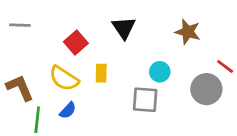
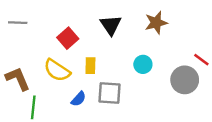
brown star: (188, 32) -> (156, 23), moved, turned -30
gray square: (145, 100) -> (110, 93), moved
blue semicircle: (68, 110) -> (79, 99), moved

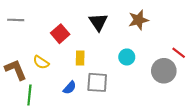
yellow semicircle: (57, 70) -> (41, 62), moved, size x0.7

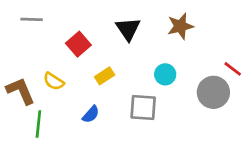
gray line: (16, 20) -> (32, 19), moved
yellow rectangle: (80, 58) -> (105, 76), turned 56
gray square: (97, 82) -> (143, 107), moved

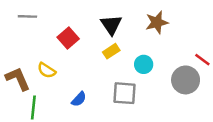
yellow rectangle: (105, 76) -> (111, 51), moved

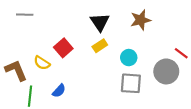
red square: (68, 38) -> (63, 48), moved
gray square: (124, 93) -> (131, 83), moved
blue semicircle: (79, 99) -> (59, 91), moved

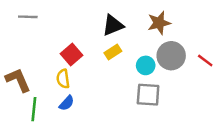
black triangle: (100, 22) -> (113, 25), turned 42
yellow semicircle: (42, 63) -> (63, 79), moved, turned 49
gray circle: (166, 71) -> (171, 56), moved

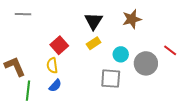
black triangle: (113, 25) -> (94, 21), turned -36
gray circle: (171, 56) -> (146, 63), moved
gray square: (148, 95) -> (111, 79), moved

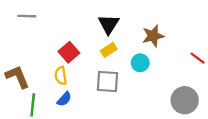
brown star: (132, 19) -> (153, 36), moved
gray circle: (146, 63) -> (185, 100), moved
gray square: (111, 79) -> (107, 82), moved

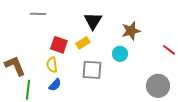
gray line: (27, 16) -> (38, 14), moved
yellow rectangle: (109, 50) -> (83, 43), moved
red square: (69, 52) -> (59, 45), turned -30

